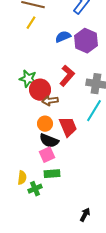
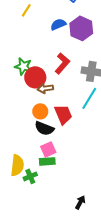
pink square: (47, 155) -> (48, 149), moved
yellow semicircle: (22, 178) -> (17, 165), size x1.5

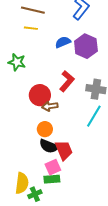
yellow line: (26, 10) -> (31, 28), turned 64
green star: (23, 66) -> (17, 62), moved
red trapezoid: (63, 114) -> (64, 150), moved

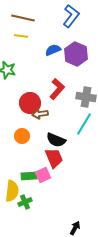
orange circle: (45, 129) -> (22, 136), moved
black semicircle: (49, 146) -> (56, 140), moved
green rectangle: (52, 179) -> (29, 176), moved

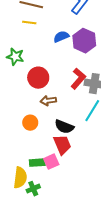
red L-shape: (57, 89) -> (78, 79), moved
red circle: (30, 103) -> (38, 78), moved

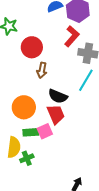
red L-shape: (78, 79) -> (72, 36), moved
brown arrow: (48, 101) -> (42, 70), turned -70
orange circle: (30, 123) -> (24, 107), moved, size x1.5

